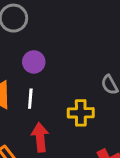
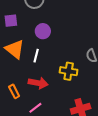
red arrow: (40, 137) -> (38, 83), turned 96

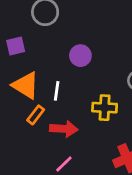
purple circle: (43, 31) -> (80, 56), moved
orange rectangle: (14, 91) -> (36, 115), moved, turned 72

